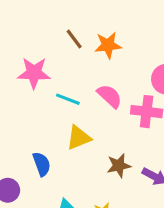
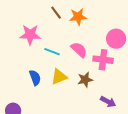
blue semicircle: (42, 164) -> (35, 78), moved
brown star: (119, 166) -> (85, 80), moved

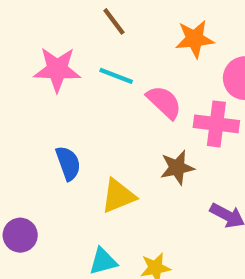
orange star: (78, 17) -> (195, 39), moved
cyan line: (52, 52) -> (116, 76), moved
yellow triangle: (59, 77) -> (118, 196), moved

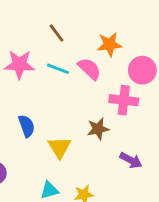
pink semicircle: (164, 102) -> (89, 69), moved
yellow triangle: (118, 196) -> (59, 147), turned -40

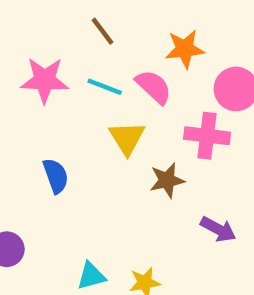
yellow triangle: (59, 147) -> (127, 138), moved

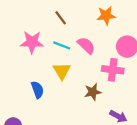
orange star: (185, 49) -> (106, 16), moved
yellow triangle: (127, 138) -> (62, 71), moved

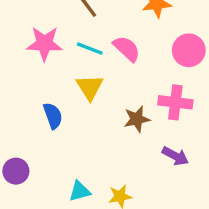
pink cross: (113, 70) -> (175, 102), moved

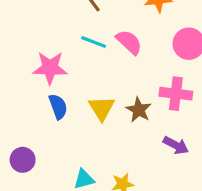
pink star: (44, 44) -> (50, 68), moved
yellow triangle: (90, 87) -> (102, 108), moved
brown star: (137, 119) -> (139, 110), turned -30

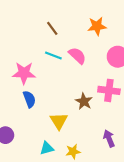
yellow triangle: (102, 108) -> (59, 121), moved
purple arrow: (176, 145) -> (109, 138), moved, turned -140

